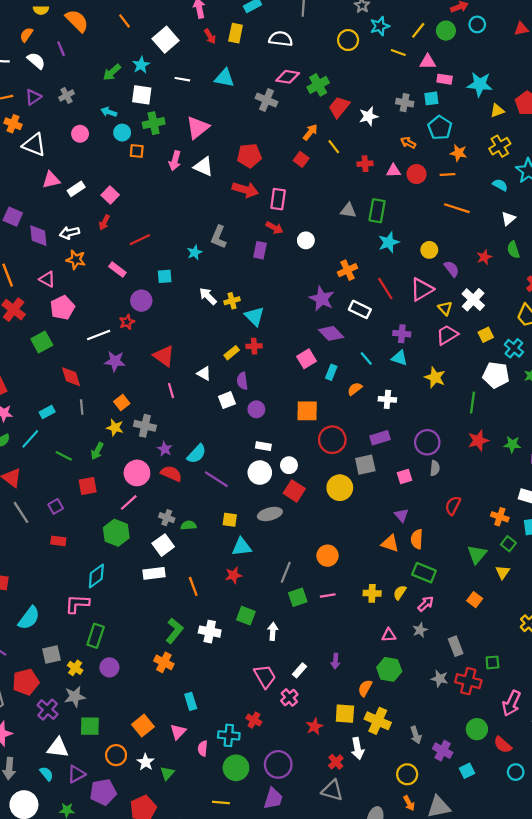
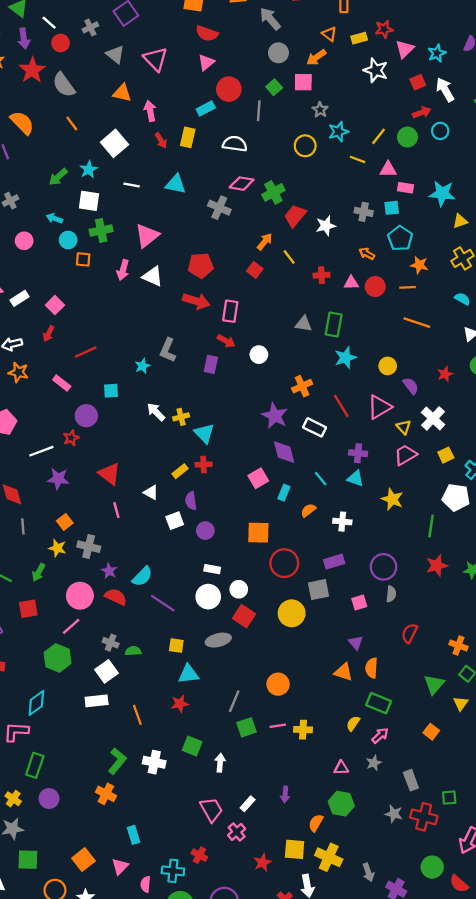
purple diamond: (331, 333) -> (284, 452), turned 30
yellow cross: (372, 593) -> (303, 730), moved

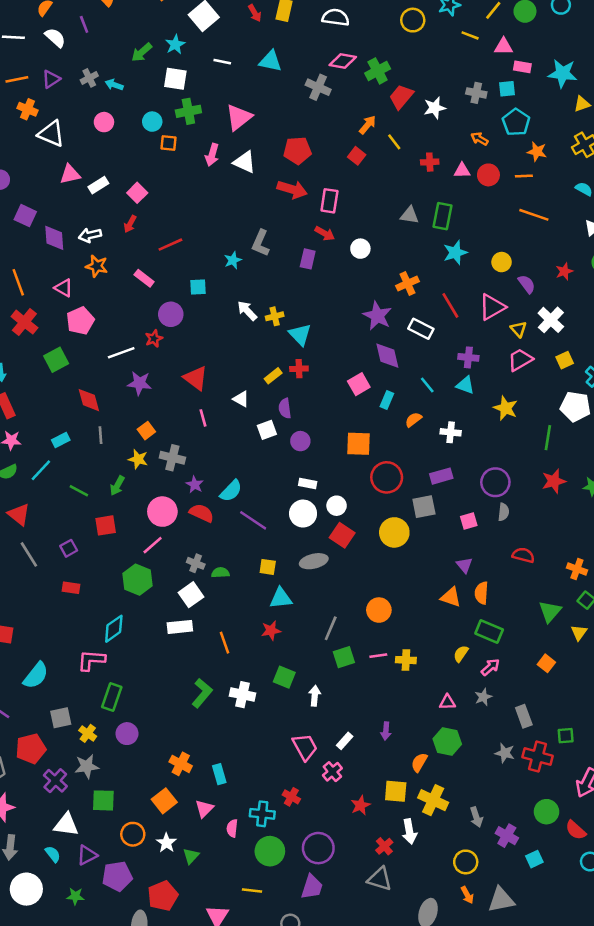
cyan arrow: (54, 218) -> (114, 85), moved
red semicircle: (409, 633) -> (523, 555), turned 78
orange cross: (106, 794) -> (181, 764), moved

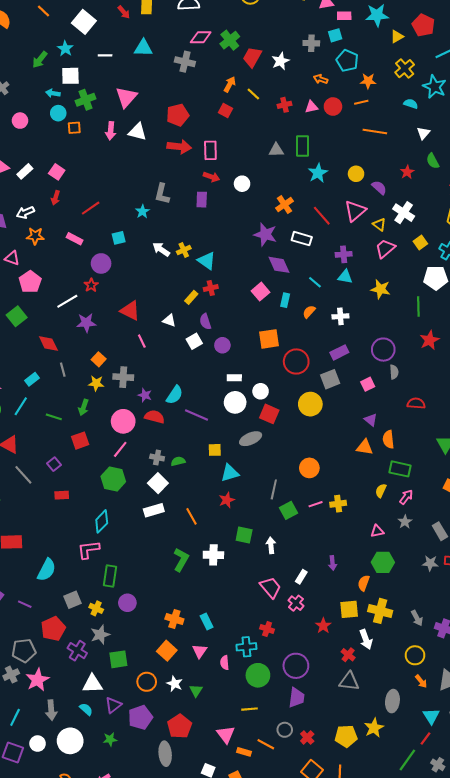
cyan arrow: (114, 85) -> (53, 93), moved

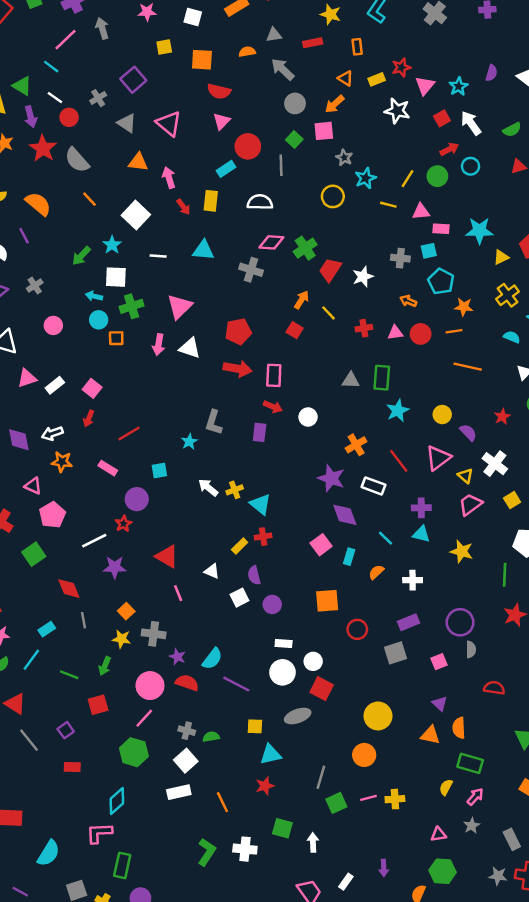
red circle: (296, 361) -> (357, 629), size x0.7
yellow circle: (310, 404) -> (378, 716), moved

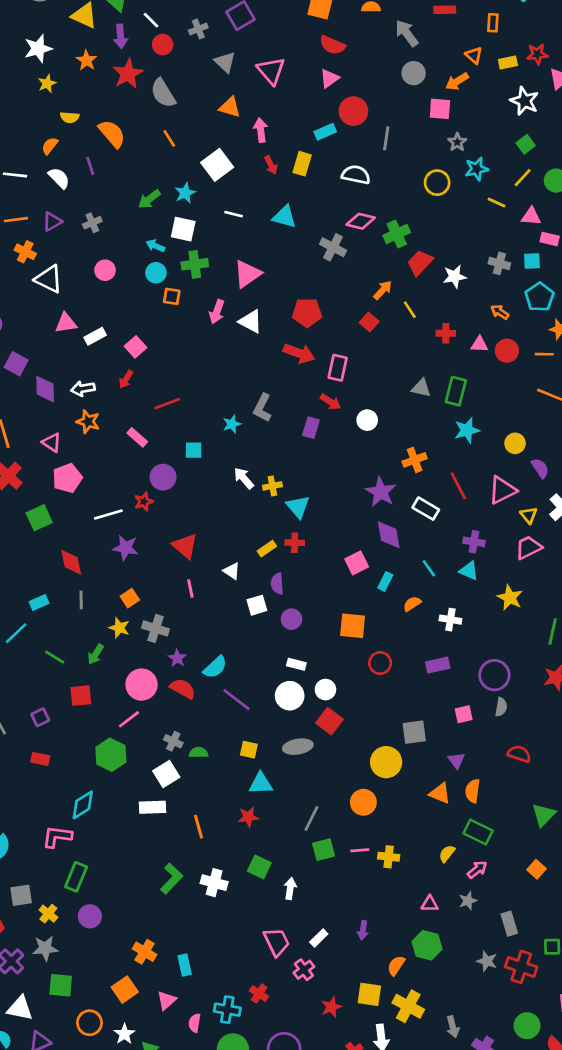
green square: (294, 139) -> (526, 144), moved
gray square: (395, 653) -> (414, 732), moved

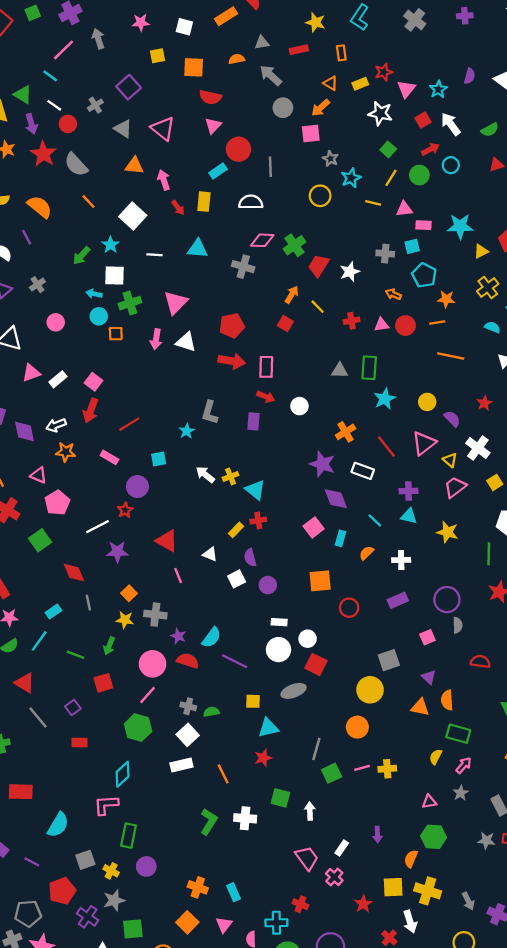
red arrow: (126, 379) -> (91, 410), size x1.5

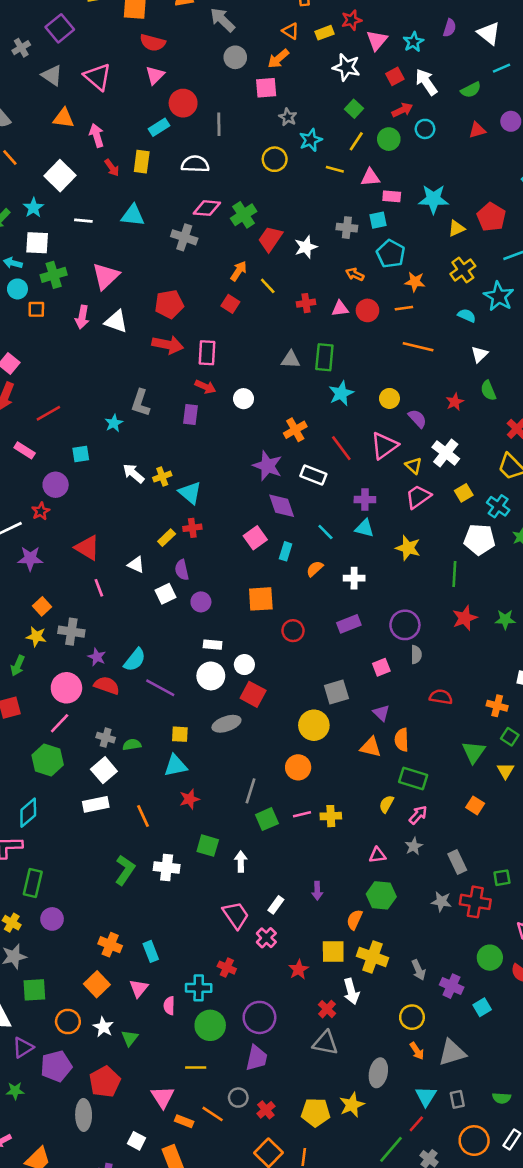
cyan triangle: (268, 728) -> (176, 766), moved

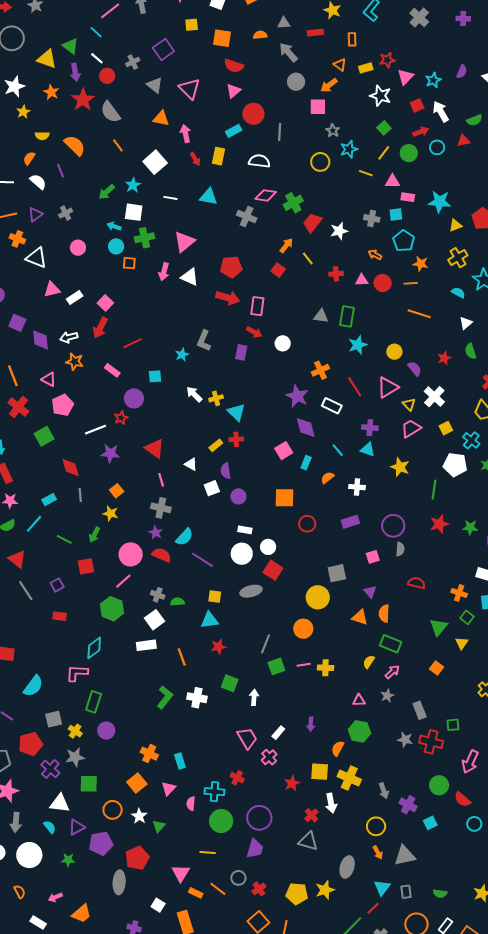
red triangle: (477, 130) -> (463, 141), moved
gray cross: (71, 632) -> (161, 508), moved

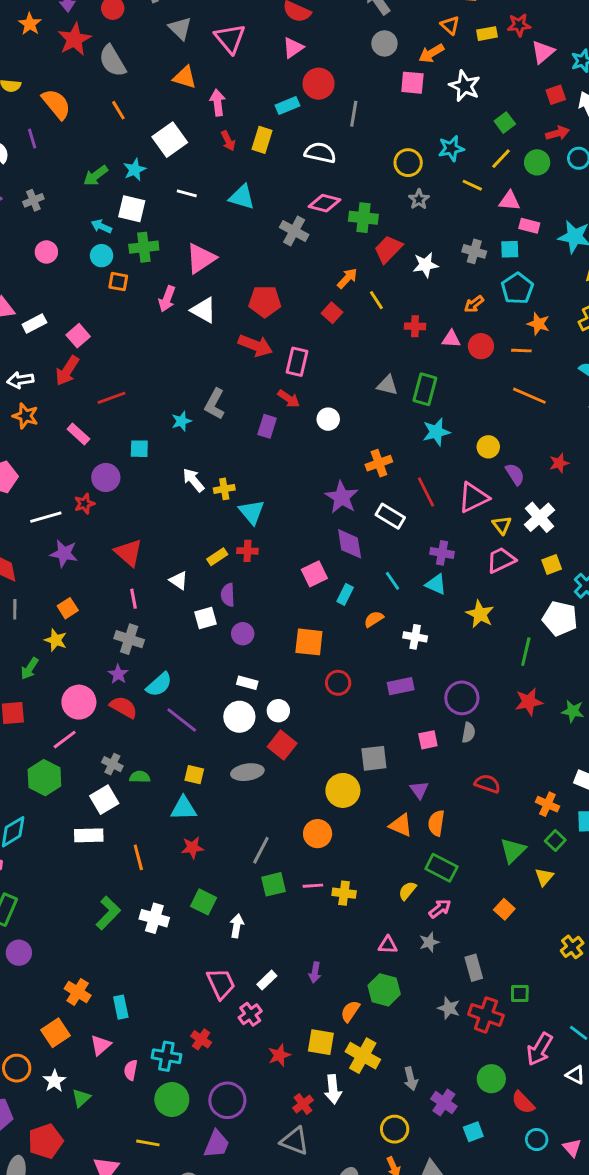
white star: (380, 96) -> (465, 86), moved
gray star: (333, 131) -> (419, 199), moved
green cross: (293, 203) -> (363, 218), turned 30
orange arrow: (375, 255) -> (474, 304), turned -72

